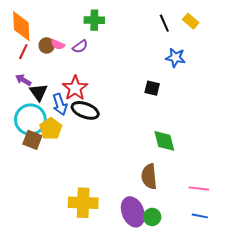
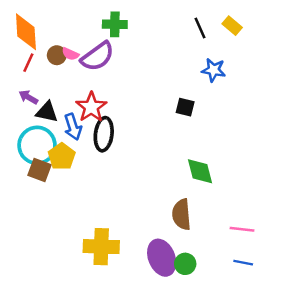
purple semicircle: (80, 46) -> (98, 56), size x1.8
black triangle: (39, 92) -> (47, 112), turned -42
black ellipse: (85, 110) -> (104, 134), turned 76

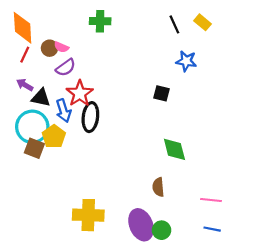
purple semicircle: (98, 56) -> (66, 68), moved, size x0.7
brown semicircle: (181, 214) -> (158, 187), size x0.7

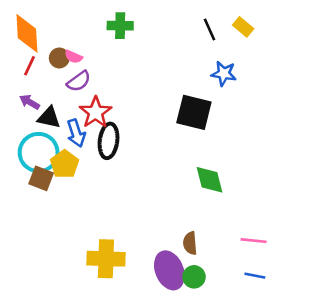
black square: (161, 93) -> (194, 112), size x1.8
brown semicircle: (158, 187) -> (190, 243), moved

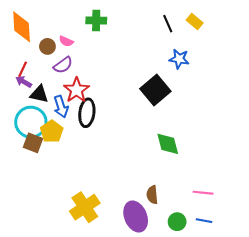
pink semicircle: (74, 57) -> (66, 41), moved
red line: (30, 66) -> (23, 69), moved
black square: (194, 112) -> (155, 90), turned 36
yellow cross: (106, 259) -> (85, 207), turned -36
green circle: (194, 277) -> (177, 222), moved

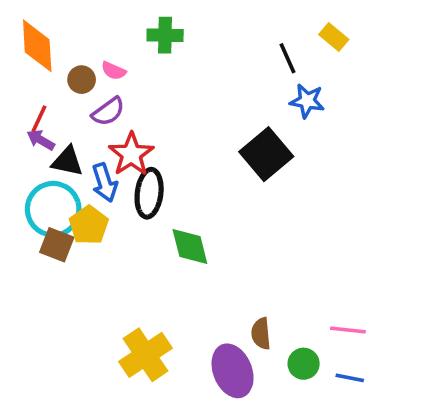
black line: (168, 24) -> (288, 58), moved
green diamond: (168, 144) -> (190, 247), moved
green circle: (177, 222) -> (304, 364), moved

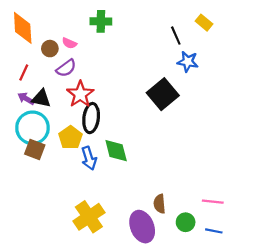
purple arrow: (41, 140) -> (26, 98), moved
blue arrow: (105, 183) -> (89, 158), moved
yellow pentagon: (89, 225) -> (70, 138), moved

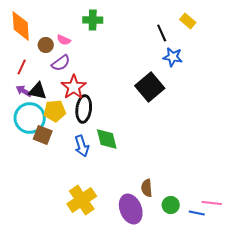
yellow pentagon: (70, 138) -> (55, 111), moved, turned 30
brown square: (35, 150) -> (43, 135), moved
pink line: (213, 202) -> (212, 203), moved

